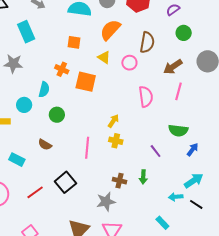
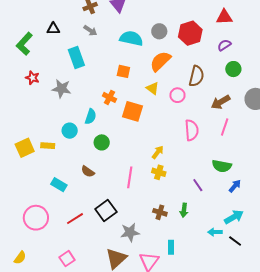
gray star: (106, 202) -> (130, 232), moved
cyan rectangle: (162, 223) -> (171, 247), moved, turned 40

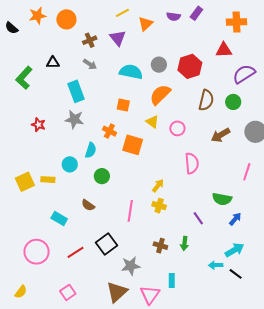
purple semicircle: (224, 45) -> (244, 74), moved, size x1.6
brown semicircle: (196, 76) -> (206, 100), moved
red star: (32, 78) -> (38, 125), moved
gray star: (61, 89) -> (74, 119), moved
pink line: (225, 127) -> (247, 172), moved

